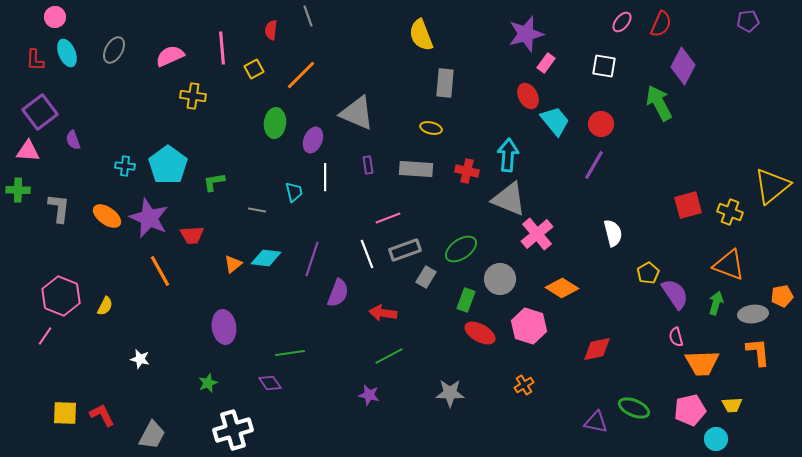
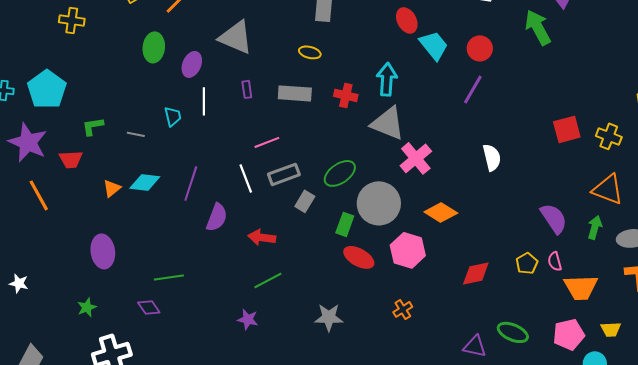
green L-shape: (214, 182) -> (93, 126), moved
yellow pentagon: (648, 273) -> (527, 263), moved
gray circle: (500, 279) -> (379, 203), size x1.4

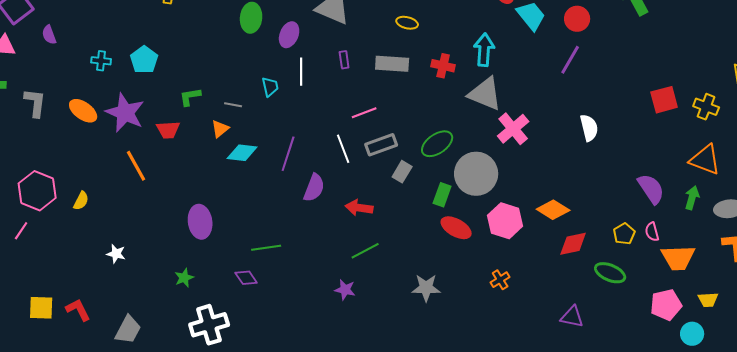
cyan pentagon: (47, 89) -> (144, 60), size x0.7
orange triangle: (112, 188) -> (220, 129), moved
orange diamond: (441, 212) -> (553, 210), moved
green ellipse: (513, 332) -> (610, 273), moved

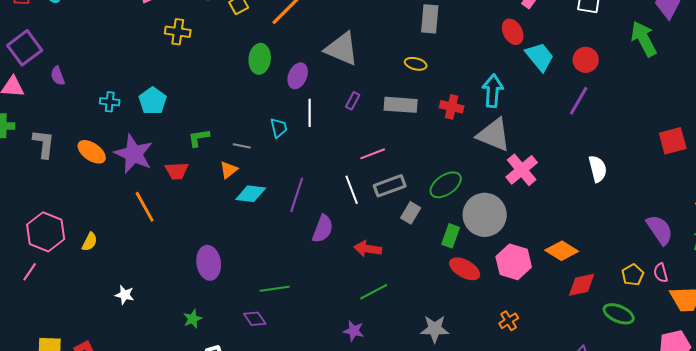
purple rectangle: (344, 60) -> (353, 101), turned 36

